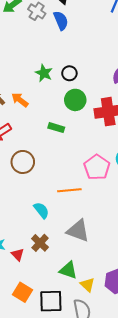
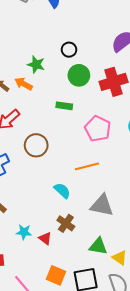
green star: (44, 73) -> (36, 65), moved
pink pentagon: (97, 167) -> (98, 129), moved

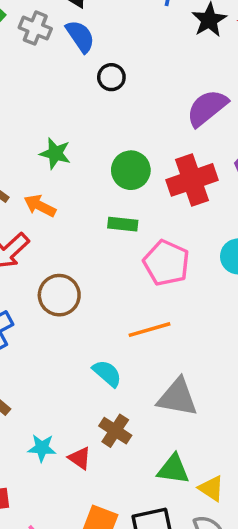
black circle: (69, 50) -> (111, 77), moved
orange arrow: (24, 84) -> (40, 206), moved
green rectangle: (64, 106) -> (123, 224), moved

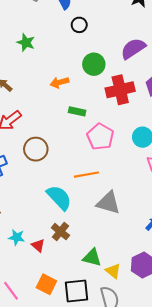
green star: (55, 153) -> (26, 43), moved
green circle: (131, 170) -> (94, 64), moved
orange arrow: (40, 206) -> (59, 82), moved, turned -48
cyan semicircle: (107, 373) -> (59, 198), size x1.5
gray triangle: (177, 397) -> (108, 203), moved

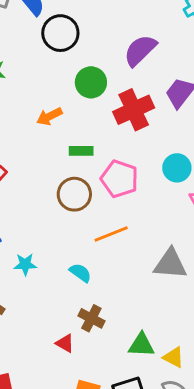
black circle: (79, 25) -> (60, 33), size x1.6
brown circle: (36, 149) -> (74, 194), moved
cyan semicircle: (59, 198) -> (80, 273), size x0.6
gray triangle: (108, 203) -> (170, 264), moved
cyan star: (17, 237) -> (25, 264), moved

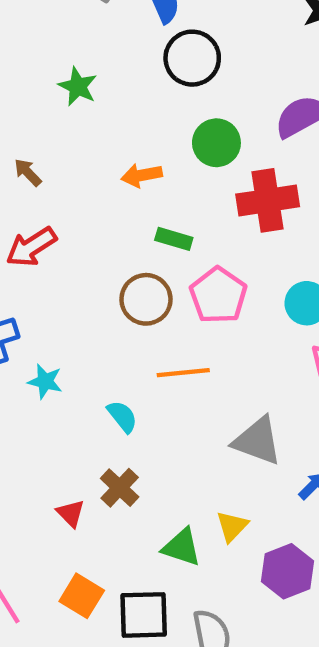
yellow triangle: (174, 357) -> (232, 526), moved, turned 30

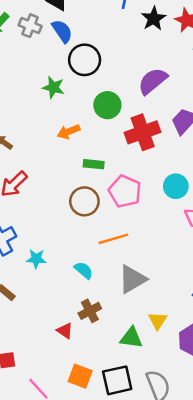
green star: (78, 86) -> (53, 87), moved
gray triangle: (257, 441) -> (132, 279), moved, turned -40
brown cross: (120, 488) -> (90, 311), turned 30

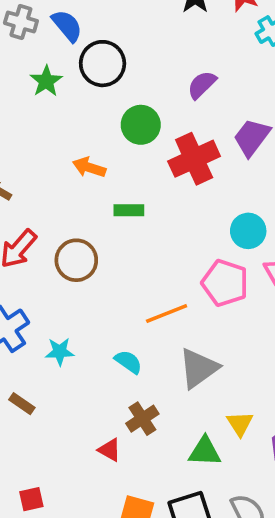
purple semicircle: (153, 81) -> (202, 85), size x0.7
green star: (53, 87) -> (46, 81), moved, turned 30
orange arrow: (69, 132) -> (89, 167), turned 45
pink pentagon: (125, 191) -> (225, 283), moved
brown circle: (84, 201) -> (76, 260), moved

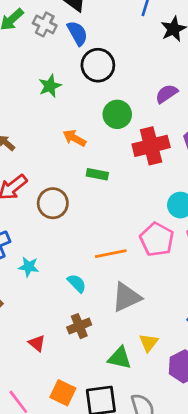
green star: (46, 81) -> (50, 86), moved
red triangle: (110, 450) -> (37, 343), moved

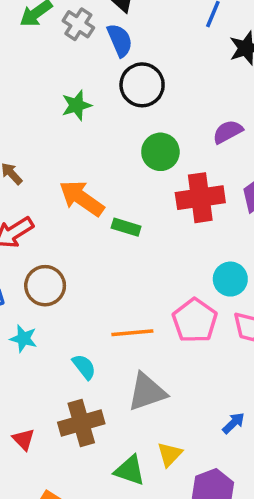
orange arrow: (74, 138) -> (82, 198), moved, size x1.5
brown circle: (53, 203) -> (45, 286), moved
brown cross: (79, 326) -> (81, 423), size x1.4

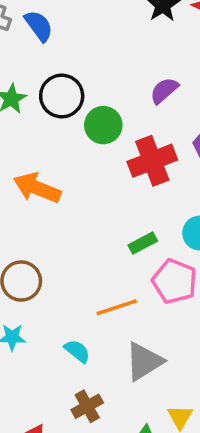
black circle: (142, 85) -> (62, 96), moved
green rectangle: (126, 227) -> (143, 243), moved, turned -32
brown cross: (81, 423) -> (87, 406), size x0.7

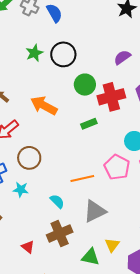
green circle: (103, 125) -> (85, 85), moved
green rectangle: (143, 243) -> (89, 124), moved
brown cross: (87, 406) -> (60, 233), size x1.4

